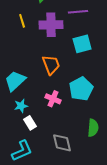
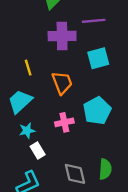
yellow line: (22, 21) -> (28, 68), moved
pink cross: (53, 99) -> (64, 122), turned -35
green semicircle: (93, 128) -> (105, 169), moved

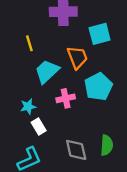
orange trapezoid: (62, 83) -> (77, 57), moved
cyan trapezoid: (20, 101) -> (47, 71), moved

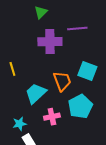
cyan square: (100, 34) -> (87, 71), moved, turned 36
yellow line: (29, 43) -> (12, 69), moved

